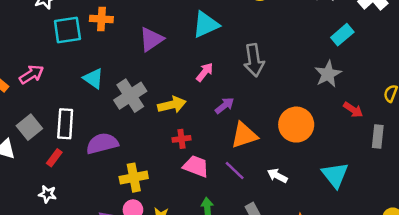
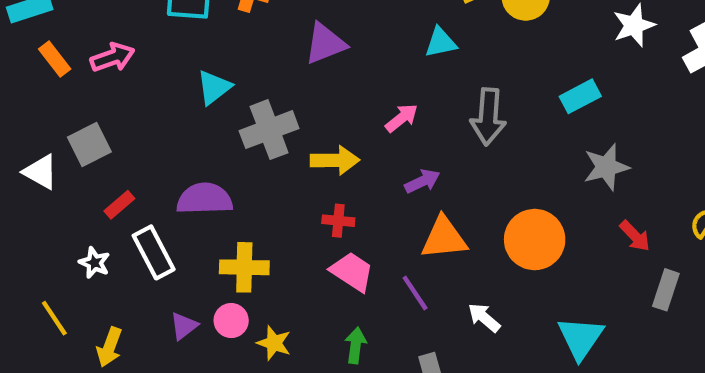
cyan triangle: (206, 25) -> (441, 42), moved, size x0.7
cyan rectangle: (342, 35) -> (580, 96), moved
cyan triangle: (93, 79) -> (214, 87), turned 35
white rectangle: (65, 124) -> (154, 252), moved, turned -44

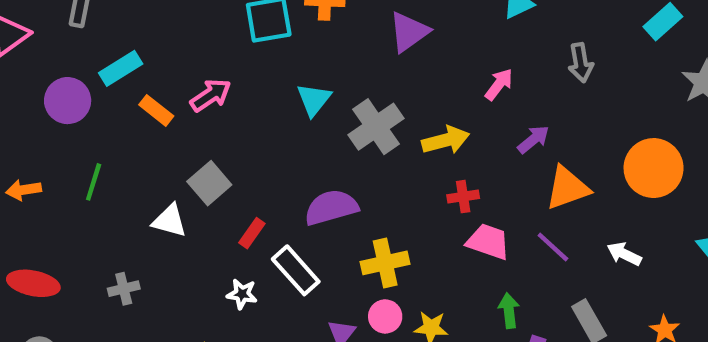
gray arrow: (488, 117) -> (581, 63), size x0.7

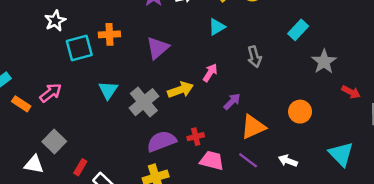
yellow arrow: (446, 140) -> (180, 90), moved
orange circle: (654, 168) -> (300, 112), size x0.7
purple semicircle: (331, 207) -> (162, 141), moved

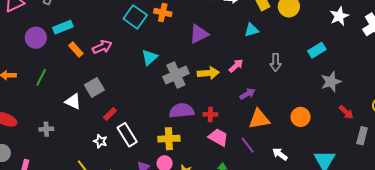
cyan square: (79, 48) -> (135, 17), turned 35

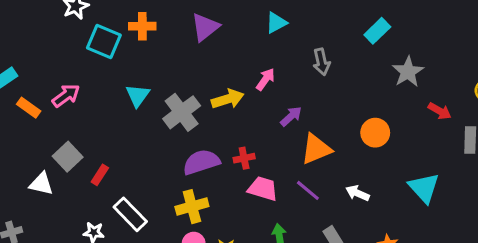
purple triangle: (199, 34) -> (205, 27), moved
red rectangle: (110, 114) -> (100, 175), moved

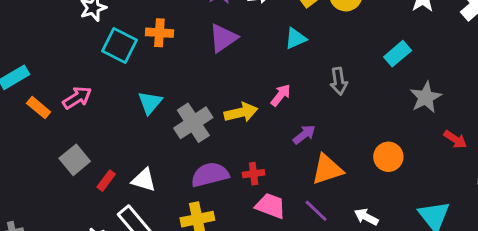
white triangle: (41, 184) -> (144, 180), moved

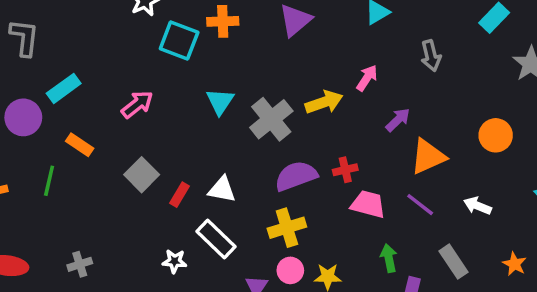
orange rectangle: (39, 108) -> (80, 145), moved

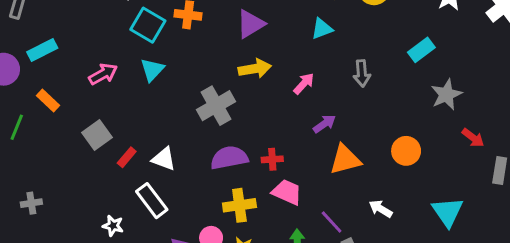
cyan triangle: (220, 102) -> (152, 70), moved
yellow arrow: (324, 102) -> (255, 69), moved
purple line: (420, 205) -> (332, 222), moved
yellow cross: (287, 228) -> (239, 205), moved
white star: (175, 261) -> (113, 226), moved

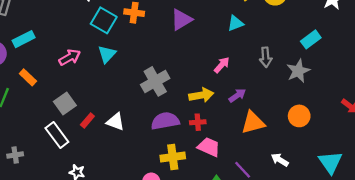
yellow arrow: (255, 69) -> (201, 95), moved
gray star: (446, 95) -> (298, 71), moved
white rectangle: (152, 201) -> (57, 135), moved

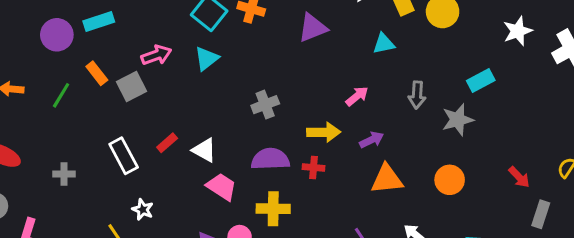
gray cross: (155, 81) -> (265, 105), size x0.7
gray square: (65, 103) -> (131, 87), moved
pink trapezoid: (209, 147) -> (221, 187), moved

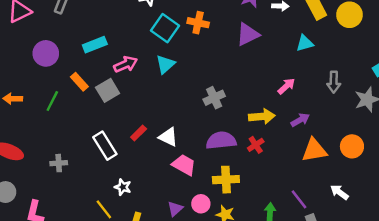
cyan rectangle: (99, 21) -> (95, 45), moved
red cross: (313, 167) -> (256, 145), turned -35
orange circle: (450, 180) -> (352, 146), moved

